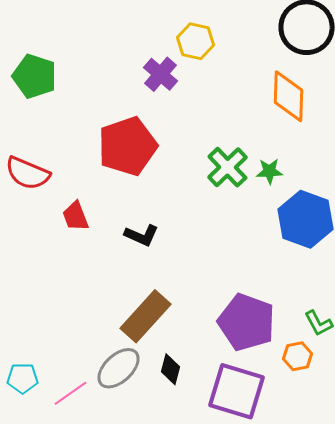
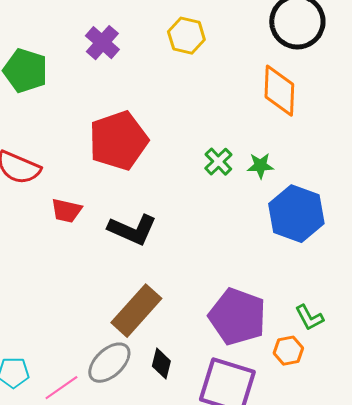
purple cross: (160, 74) -> (102, 43), moved
green cross: (228, 167) -> (218, 162), size x0.7
red trapezoid: (76, 216) -> (66, 211), turned -56
black L-shape: (142, 235) -> (132, 230), size x1.4

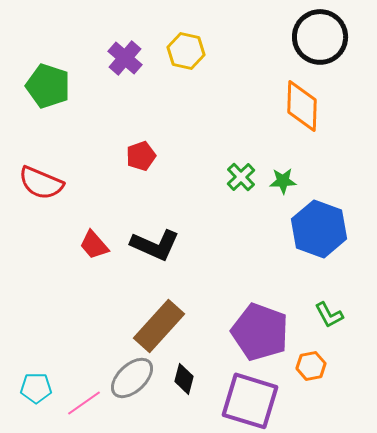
yellow hexagon: (186, 36) -> (186, 51), moved
red pentagon: (118, 141) -> (141, 156), size x0.5
red trapezoid: (66, 211) -> (94, 245), moved, turned 36
green L-shape: (309, 318) -> (329, 315), moved

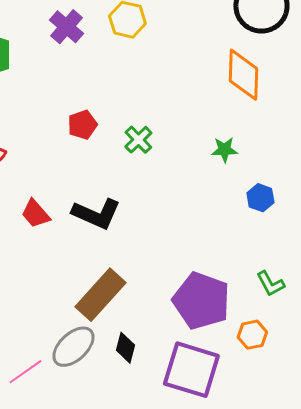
green cross: (241, 177) -> (138, 140), moved
blue hexagon: (319, 229) -> (260, 198), size x0.5

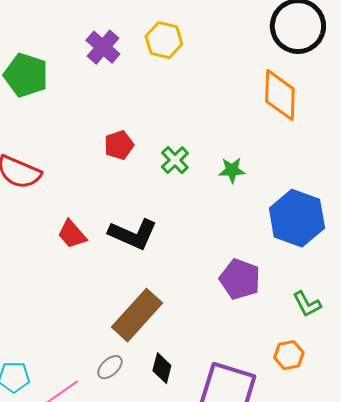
green star: (224, 150) -> (232, 170), moved
blue hexagon: (260, 198) -> (297, 218), size x2.0
purple pentagon: (201, 301) -> (240, 279), moved, size x0.7
gray ellipse: (73, 347) -> (110, 367), size x0.6

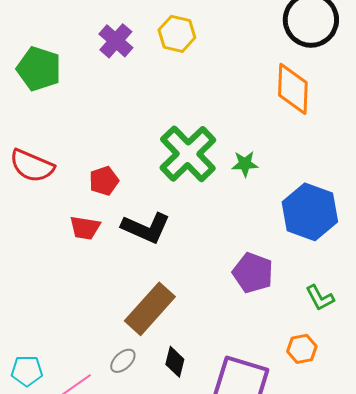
red pentagon: (119, 145) -> (104, 181), moved
green cross: (175, 160) -> (188, 154), size x2.0
red trapezoid: (72, 234) -> (85, 228), turned -40

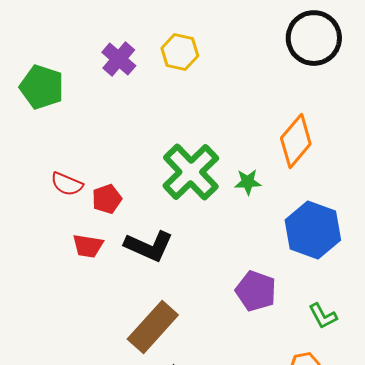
orange diamond: (293, 89) -> (296, 141), moved, turned 38
red semicircle: (32, 166) -> (67, 184), moved, size x0.7

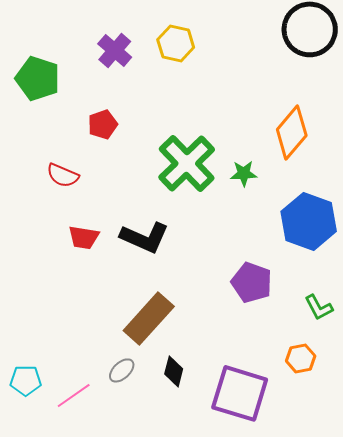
red pentagon: (107, 199) -> (103, 124), moved

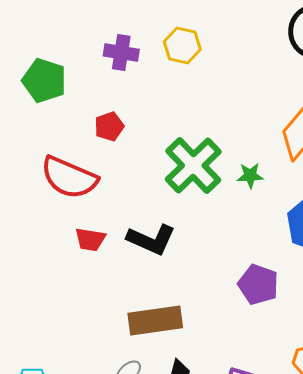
purple cross: (115, 50) -> (121, 53), turned -32
red semicircle: (63, 175) -> (69, 178), size x1.8
brown rectangle: (149, 318) -> (155, 321), turned 40

